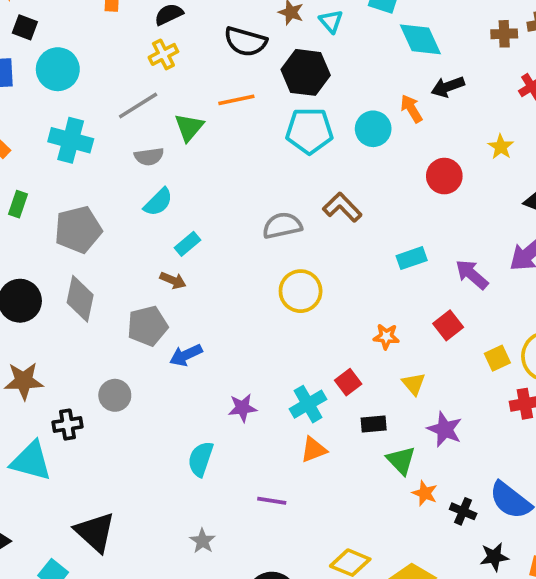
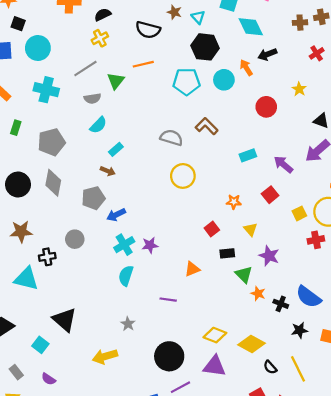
black hexagon: (306, 72) -> (205, 47), moved
gray semicircle: (282, 226) -> (171, 138), turned 30
cyan cross: (308, 404) -> (124, 245), moved

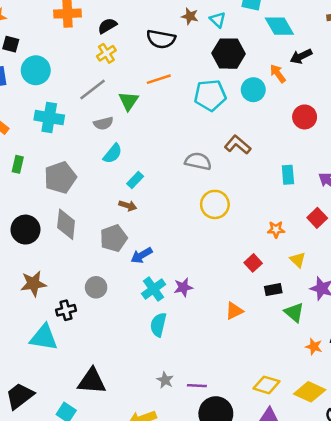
cyan rectangle: (248, 155) -> (288, 175), turned -70
orange star: (258, 293) -> (314, 347), moved
purple line: (168, 300) -> (197, 386), moved
black triangle: (65, 320) -> (92, 381), turned -32

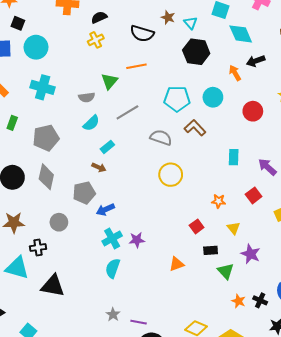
gray line: (93, 90) -> (127, 112), moved
cyan circle: (253, 90) -> (213, 97), moved
cyan pentagon: (210, 95) -> (177, 99), moved
gray circle: (96, 287) -> (59, 222), moved
black triangle: (92, 381) -> (53, 286), moved

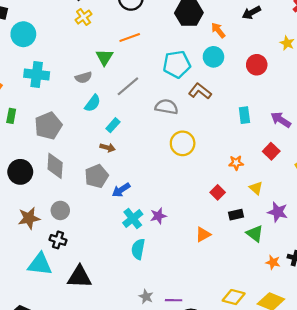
orange arrow: (235, 73) -> (218, 30), moved
gray circle: (59, 222) -> (60, 210), moved
black cross: (38, 248) -> (58, 240), turned 35

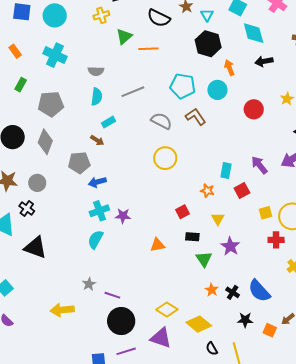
yellow cross: (84, 17) -> (101, 15), moved
green triangle: (104, 57) -> (124, 36), moved
cyan semicircle: (93, 103) -> (97, 97), turned -48
cyan rectangle: (244, 115) -> (226, 171), moved

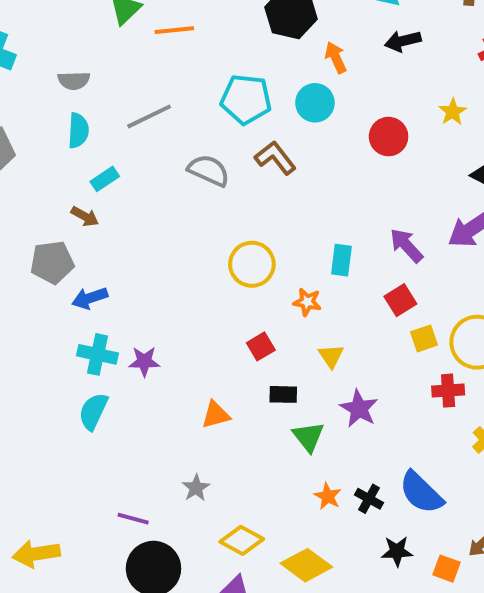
yellow circle: (165, 158) -> (252, 264), moved
red square: (242, 190) -> (400, 300), moved
cyan cross: (99, 211) -> (98, 354), turned 36
gray star: (89, 284) -> (196, 488), moved

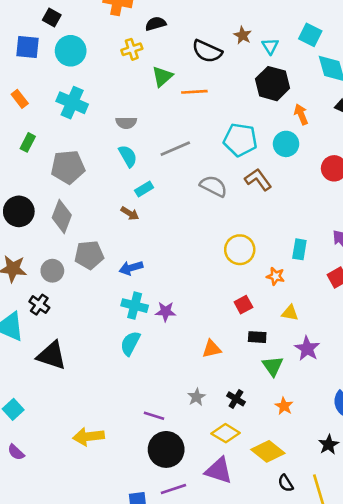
cyan semicircle: (78, 131) -> (128, 156), turned -35
gray pentagon: (52, 262) -> (89, 255), moved
yellow triangle: (331, 356) -> (290, 313), turned -48
black cross: (369, 499) -> (236, 399), moved
black star: (397, 551) -> (329, 445), turned -30

